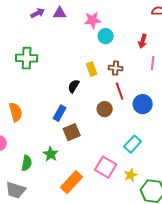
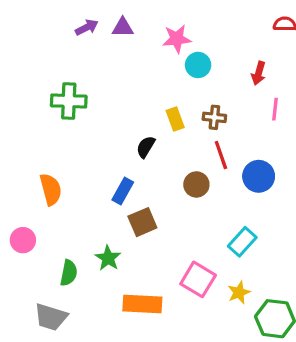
orange rectangle: (72, 182) -> (142, 304), turned 50

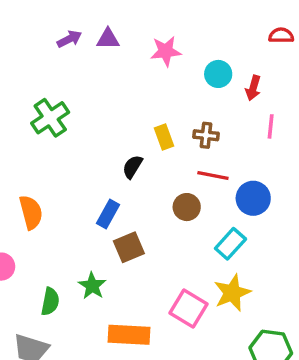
cyan circle: (198, 65) -> (218, 74), moved
green cross: (69, 101) -> (50, 118), turned -36
red line: (221, 155) -> (213, 176), turned -60
cyan rectangle: (242, 242) -> (230, 244), moved
yellow star: (239, 292) -> (232, 293), moved, size x1.5

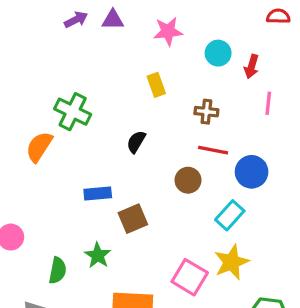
green cross: (50, 118) -> (73, 112), moved, turned -30
yellow rectangle: (164, 137) -> (156, 85), moved
orange semicircle: (31, 212) -> (39, 147), moved, turned -132
blue rectangle: (108, 214) -> (98, 194), moved, turned 56

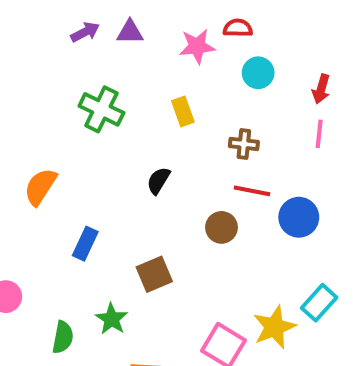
red semicircle: (278, 16) -> (238, 28), moved
red arrow: (252, 66) -> (321, 89), moved
green cross: (73, 112) -> (101, 109), moved
blue rectangle: (98, 194) -> (85, 244), moved, turned -60
cyan rectangle: (230, 215) -> (319, 303), moved

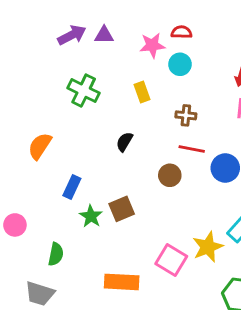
purple arrow: (85, 32) -> (72, 35), size x1.4
cyan circle: (258, 73) -> (180, 64), moved
green star: (112, 319) -> (91, 216), moved

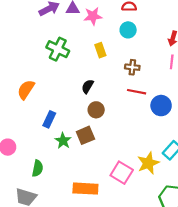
pink star: (152, 45) -> (93, 16), moved
brown circle: (170, 175) -> (96, 110), moved

